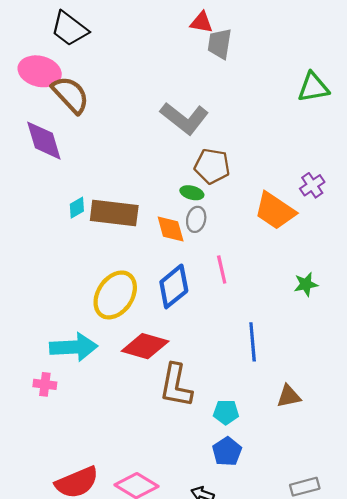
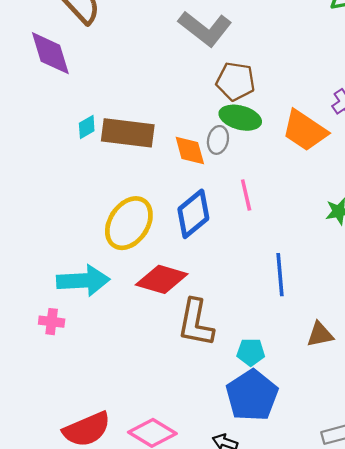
green ellipse: (192, 193) -> (240, 118), moved, size x1.6
blue pentagon: (227, 452) -> (252, 395), size x1.6

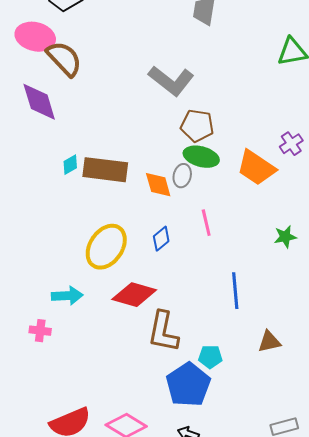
blue diamond: (193, 214) -> (161, 239), size x0.6
cyan arrow: (83, 281) -> (67, 296), size x0.7
blue pentagon: (252, 395) -> (188, 385), moved

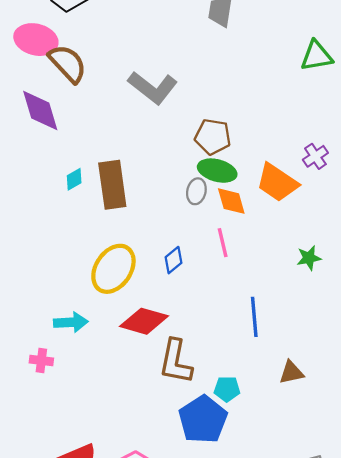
gray L-shape: (171, 81) -> (153, 88), moved
brown rectangle: (105, 170) -> (112, 185), turned 75
orange diamond: (158, 185) -> (231, 201), moved

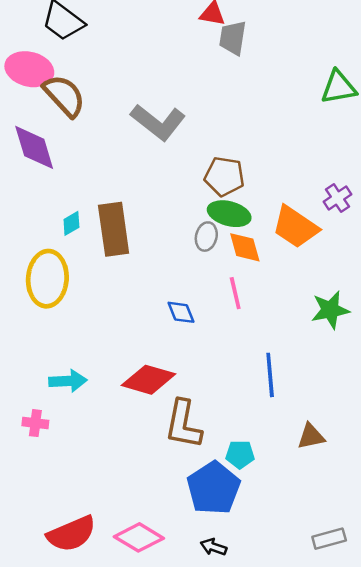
green star: (309, 258) -> (330, 310), size x1.4
blue diamond: (173, 260) -> (181, 312), turned -72
yellow ellipse: (113, 269) -> (47, 279), moved, turned -30

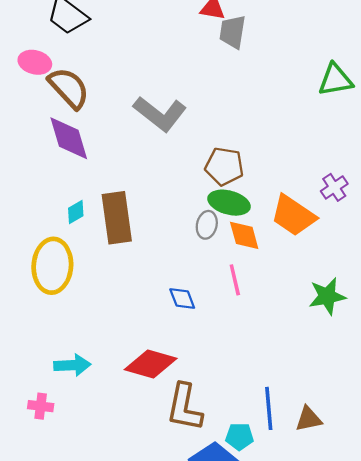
pink ellipse: (29, 69) -> (35, 62), size x0.7
purple diamond: (34, 147) -> (69, 138), moved
blue line: (270, 375) -> (269, 408), moved

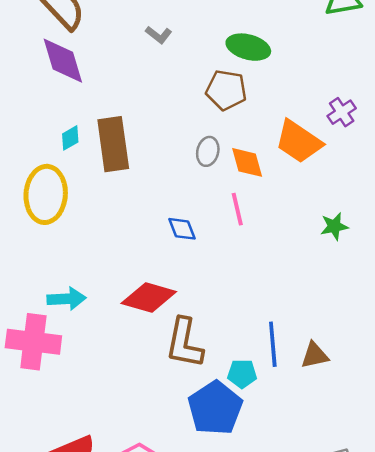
gray L-shape: (160, 114) -> (159, 35), size x0.5
green ellipse: (229, 203) -> (248, 47), moved
green star: (327, 296) -> (334, 226), size x0.7
pink cross: (41, 406) -> (33, 342), size x2.0

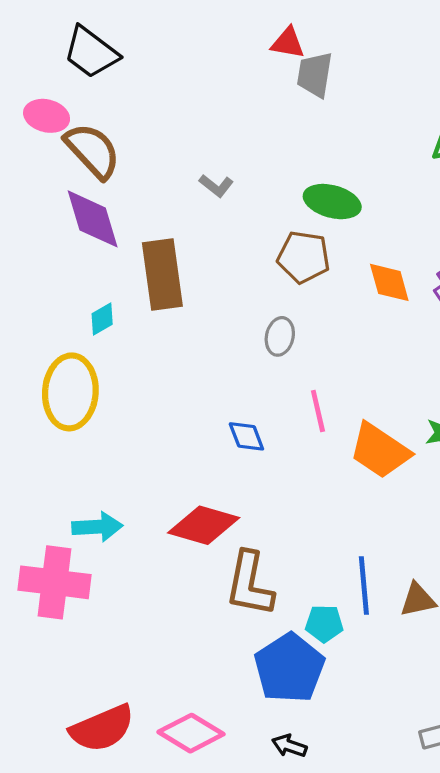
orange trapezoid: (299, 142) -> (380, 451), moved
brown rectangle: (113, 144) -> (162, 275), moved
orange diamond: (247, 162) -> (389, 282), moved

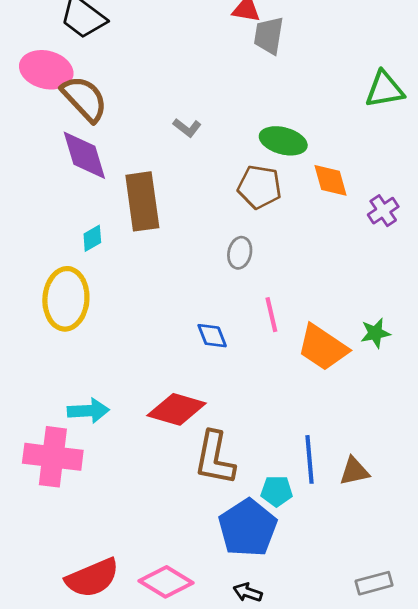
pink ellipse: (47, 116) -> (46, 70), size x1.4
orange diamond: (389, 282) -> (331, 180), moved

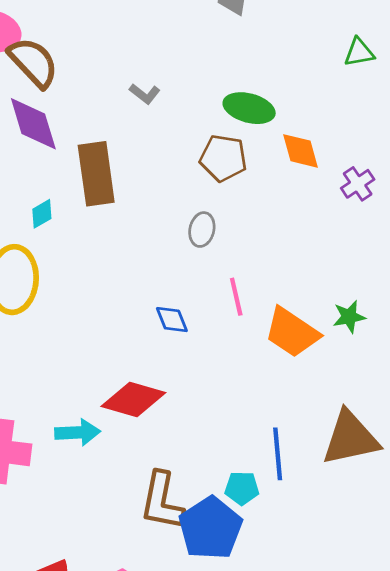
green triangle: (385, 90) -> (359, 52), size x0.7
cyan arrow: (88, 411) -> (78, 432), moved
brown L-shape: (215, 458) -> (162, 501), moved
brown triangle: (354, 471) -> (350, 438), moved, size x1.8

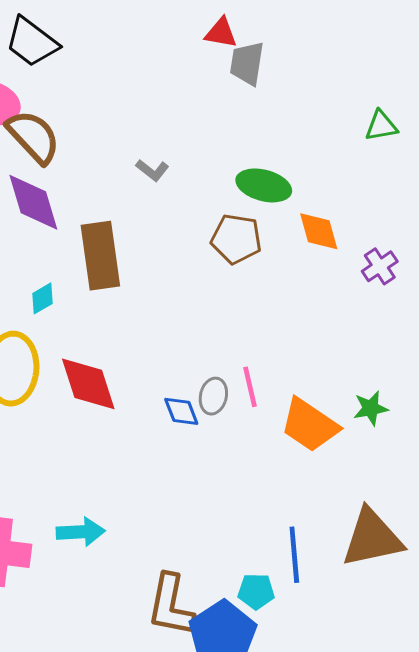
gray ellipse: (202, 230) -> (213, 396), moved
red diamond: (133, 400) -> (88, 384), moved, turned 56

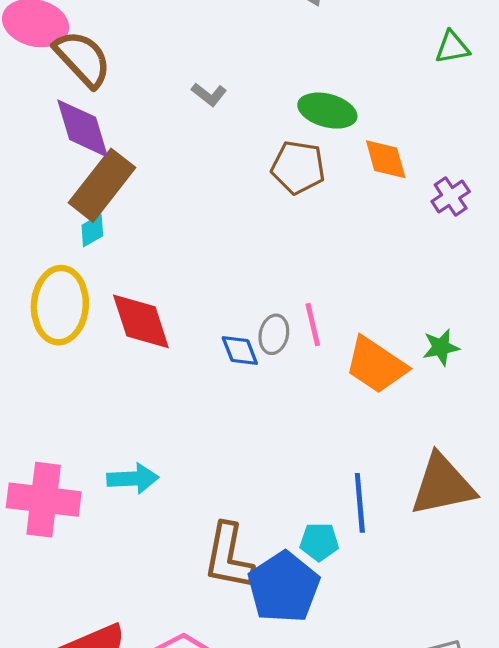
brown rectangle: (100, 256) -> (102, 185), moved, turned 46

